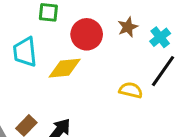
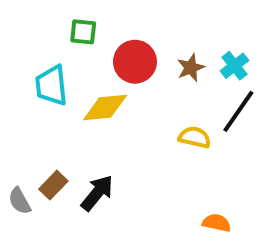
brown star: (128, 27) -> (191, 68), moved

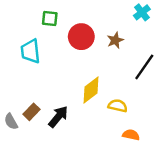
cyan cross: (234, 66) -> (142, 12), moved
yellow diamond: (105, 107) -> (91, 90), moved, turned -32
yellow semicircle: (195, 137) -> (118, 106), moved

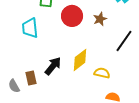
brown rectangle: (32, 112) -> (31, 78), turned -56
black arrow: (58, 117) -> (53, 66), moved

